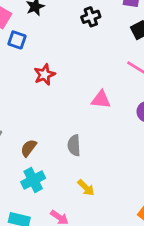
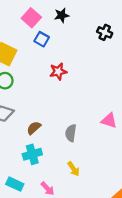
black cross: (91, 17) -> (105, 32), turned 32
pink triangle: (101, 100) -> (109, 121), moved

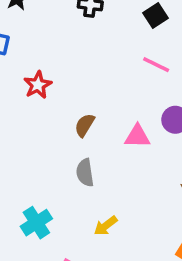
brown semicircle: (34, 128) -> (85, 125), moved
yellow arrow: (74, 169) -> (106, 226), turned 104

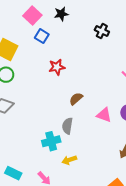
cyan cross: (36, 223) -> (51, 141), moved

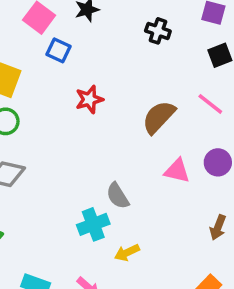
brown semicircle: (76, 99) -> (159, 117), moved, size x1.5
gray semicircle: (67, 126) -> (118, 196), turned -35

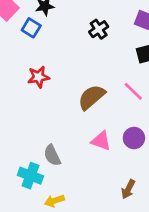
black cross: (158, 31) -> (99, 29), turned 30
blue square: (58, 50) -> (31, 28), moved
cyan cross: (93, 224) -> (30, 176), turned 35

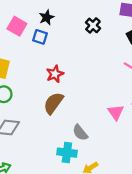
brown semicircle: (91, 97) -> (53, 103), moved
pink triangle: (101, 141) -> (116, 112), turned 48

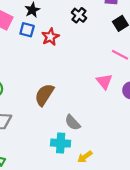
red star: (55, 74) -> (50, 37), moved
pink triangle: (116, 112) -> (104, 81), moved

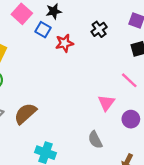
brown semicircle: (44, 95) -> (25, 114), moved
gray semicircle: (73, 123) -> (95, 140), moved

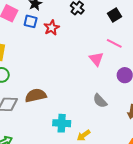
pink triangle: (106, 103) -> (96, 59), moved
brown semicircle: (25, 114) -> (36, 95), turned 45

